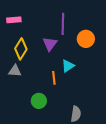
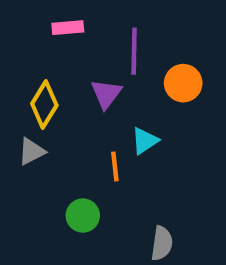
pink rectangle: (14, 20) -> (68, 28), moved
gray triangle: (15, 71) -> (32, 151), turned -32

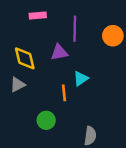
orange circle: (183, 83) -> (113, 36), moved
purple triangle: (106, 94) -> (59, 52), turned 42
yellow diamond: (44, 104) -> (25, 58), turned -45

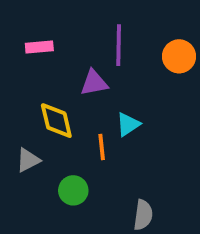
pink rectangle: (38, 15) -> (39, 47), moved
yellow diamond: (25, 58) -> (56, 121), moved
gray triangle: (18, 85) -> (28, 160), moved

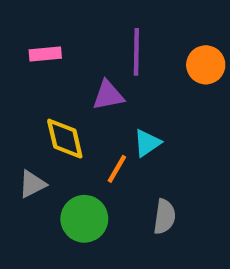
orange line: (102, 147) -> (117, 169), turned 36
green circle: (73, 190) -> (84, 219), size x1.4
gray semicircle: (143, 215) -> (165, 217), moved

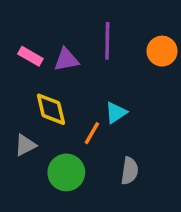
pink rectangle: (45, 54) -> (30, 56), moved, turned 35
purple triangle: (108, 95) -> (66, 60), moved

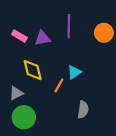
green circle: (66, 172) -> (24, 117), moved

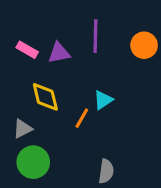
gray semicircle: (83, 110) -> (106, 171), moved

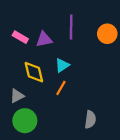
cyan triangle: (103, 100) -> (62, 65), moved
gray semicircle: (106, 171) -> (90, 120), moved

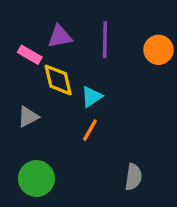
purple triangle: (44, 39) -> (60, 36), moved
yellow diamond: (34, 72) -> (58, 80), moved
gray triangle: (17, 96) -> (28, 117), moved

